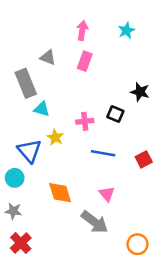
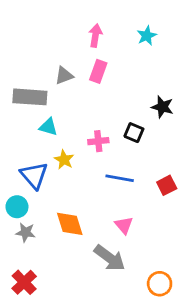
gray triangle: (48, 57) -> (64, 76), moved, turned -42
gray rectangle: (26, 83) -> (30, 97), turned -64
gray star: (13, 211) -> (26, 232), moved

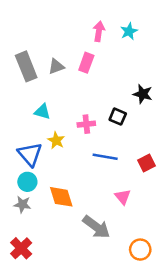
pink arrow: (95, 36) -> (99, 31), moved
gray rectangle: (30, 97) -> (26, 66), moved, turned 64
cyan circle: (17, 207) -> (27, 182), moved
pink triangle: (124, 225) -> (123, 197), moved

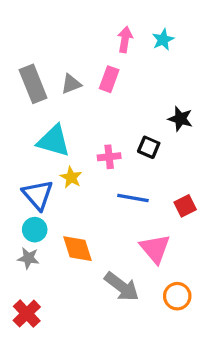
cyan triangle: (42, 112) -> (54, 141), size x1.6
pink triangle: (123, 197) -> (155, 249), size x1.5
orange circle: (140, 250) -> (177, 296), moved

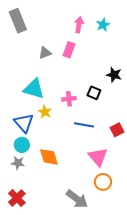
gray rectangle: (33, 84) -> (18, 21), moved
gray arrow: (122, 287) -> (77, 199), moved
orange circle: (177, 296) -> (103, 182), moved

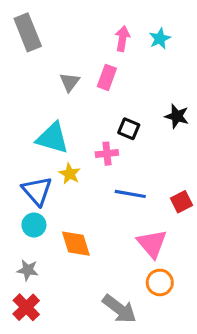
gray triangle: (45, 53) -> (70, 82), turned -32
black square: (94, 93) -> (129, 129), moved
gray star: (18, 163) -> (28, 270), moved

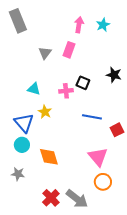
cyan triangle: (53, 138) -> (34, 89), size x0.6
pink cross: (107, 154) -> (66, 91), moved
blue line: (130, 194) -> (92, 117), moved
red cross: (26, 307) -> (51, 198), moved

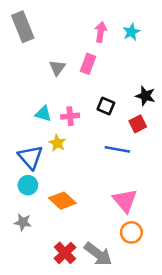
pink cross: (66, 91) -> (70, 116), moved
red square: (117, 130) -> (138, 124), moved
orange diamond: (49, 157) -> (62, 201), turned -30

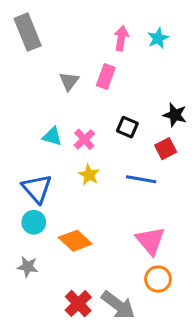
pink cross: (70, 116) -> (84, 139), turned -36
yellow star: (57, 143) -> (89, 175), moved

